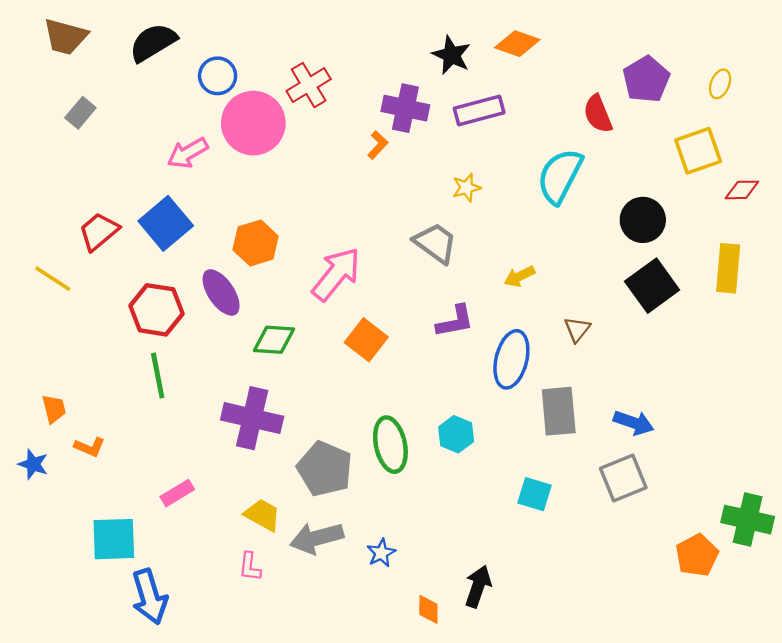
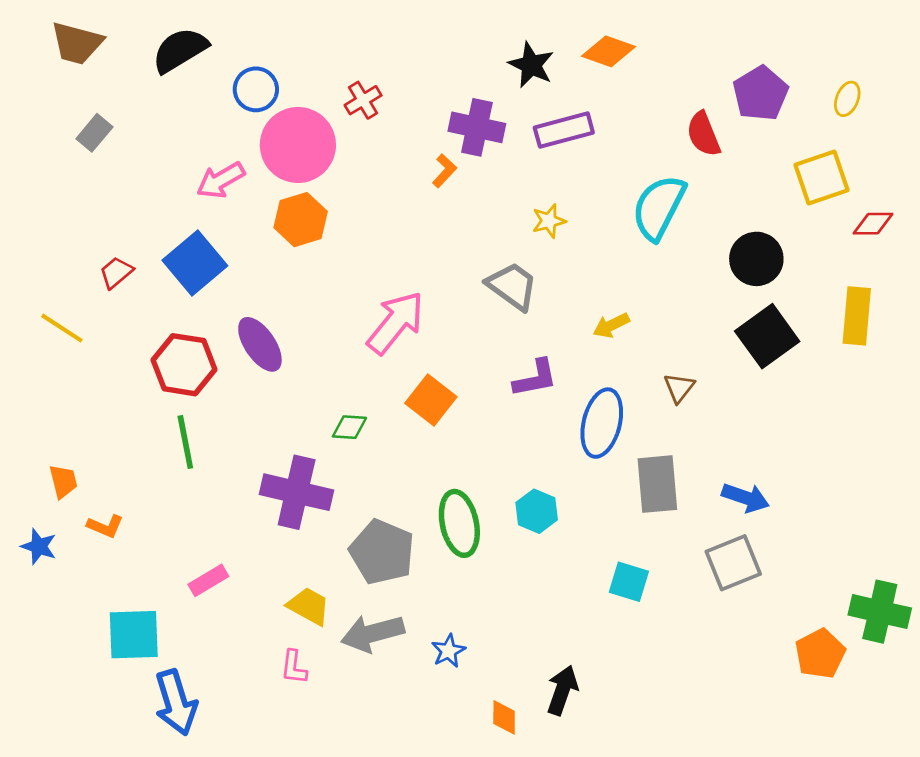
red cross: (309, 85) -> (363, 100), size x0.7
red trapezoid: (99, 231) -> (116, 272), size x0.7
orange hexagon: (256, 243) -> (301, 220), moved
green diamond: (274, 340) -> (349, 427), moved, size x0.7

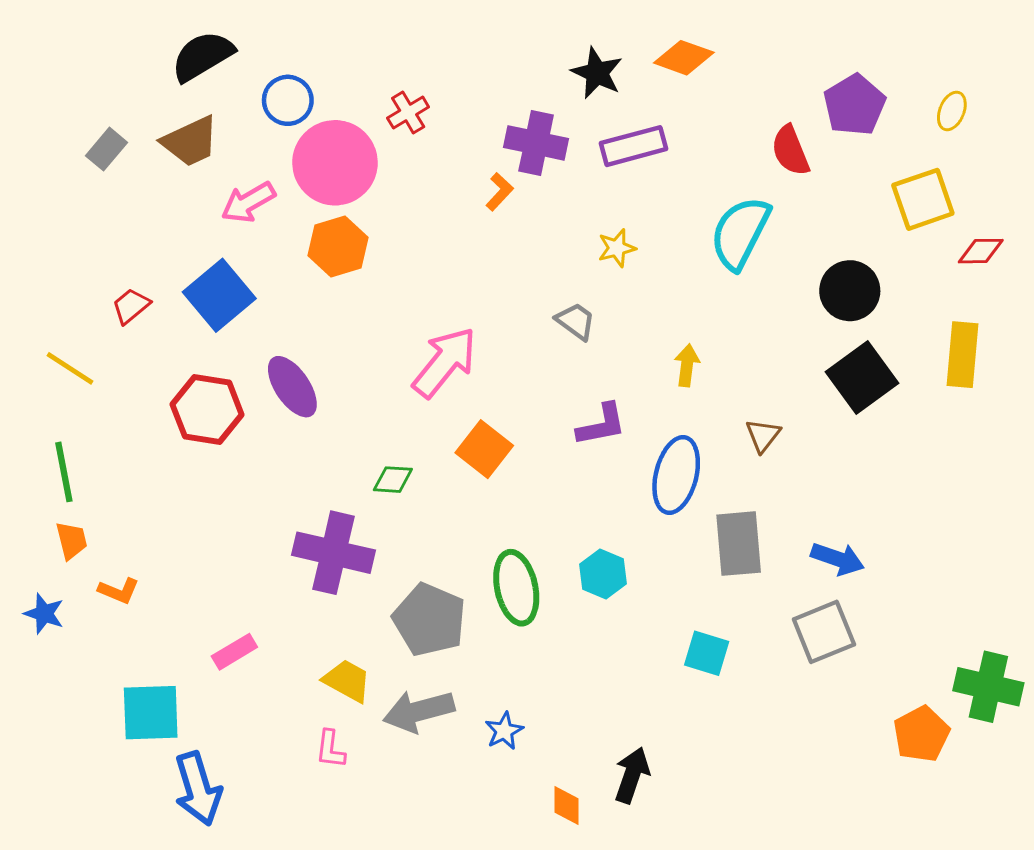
brown trapezoid: (77, 43) -> (190, 141), moved, turned -40
gray trapezoid: (512, 286) -> (576, 321), size x0.7
yellow arrow: (611, 325) -> (687, 365), turned 123
green line: (185, 442) -> (64, 472), moved

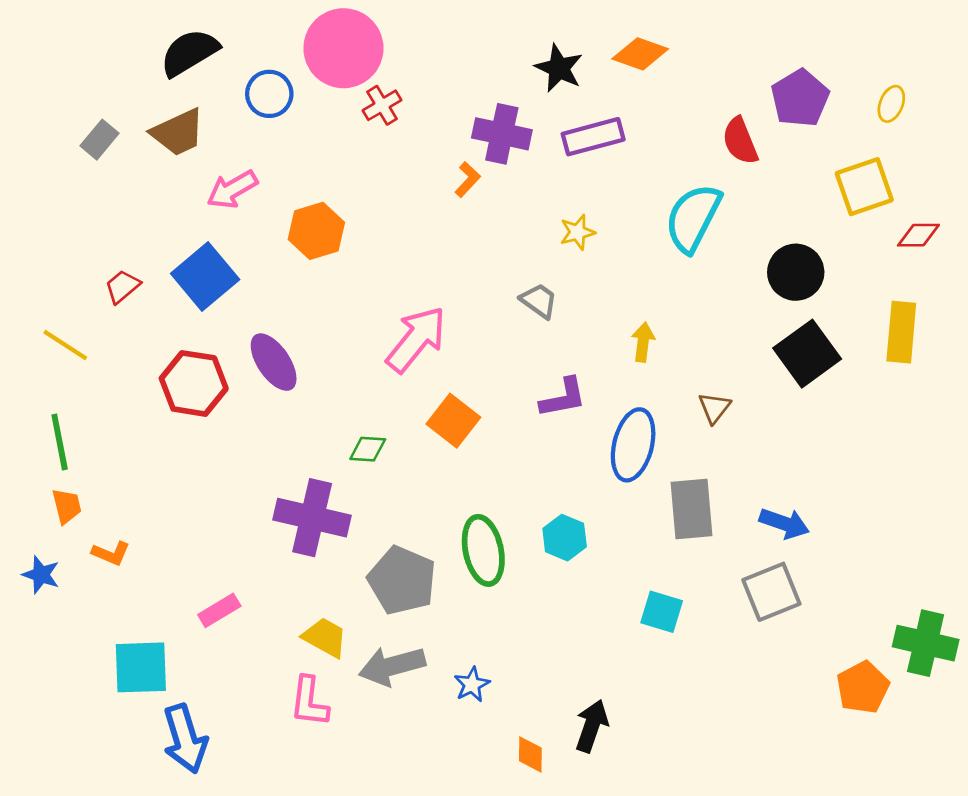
pink circle: (335, 163) -> (343, 48), moved
pink L-shape: (330, 749) -> (309, 702), size x1.4

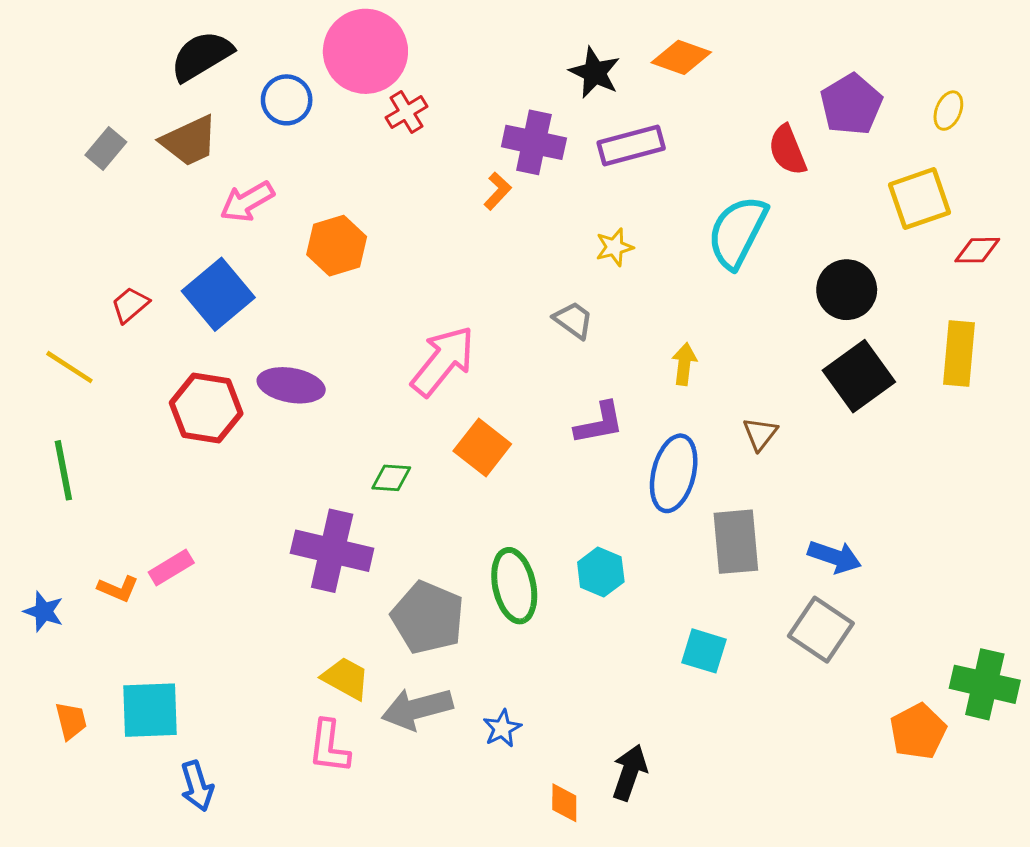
purple ellipse: (274, 362) -> (291, 385), turned -46
orange trapezoid: (67, 506) -> (71, 721), moved
gray square: (771, 592) -> (821, 630), turned -34
pink rectangle: (219, 610) -> (171, 567), moved
blue arrow: (185, 739) -> (197, 786), size x0.7

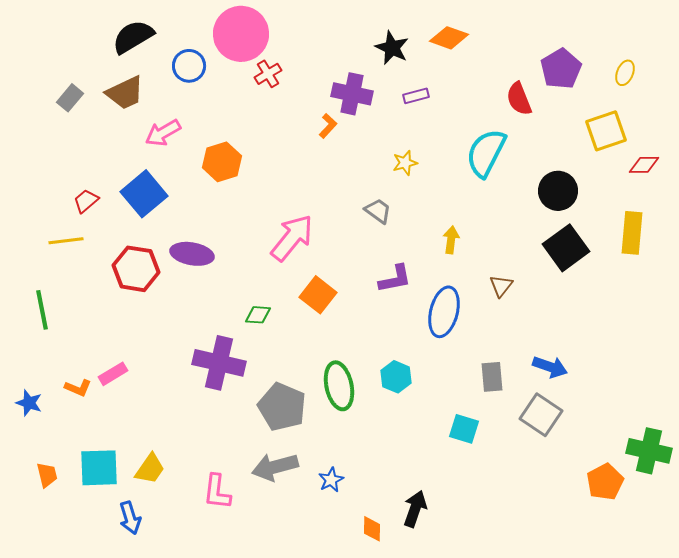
purple rectangle: (631, 145) -> (416, 96), size x0.6
yellow line: (69, 367) -> (66, 241), moved, turned -40
gray rectangle: (736, 542) -> (492, 377), moved, size x0.7
yellow trapezoid: (346, 678) -> (150, 469), moved, turned 96

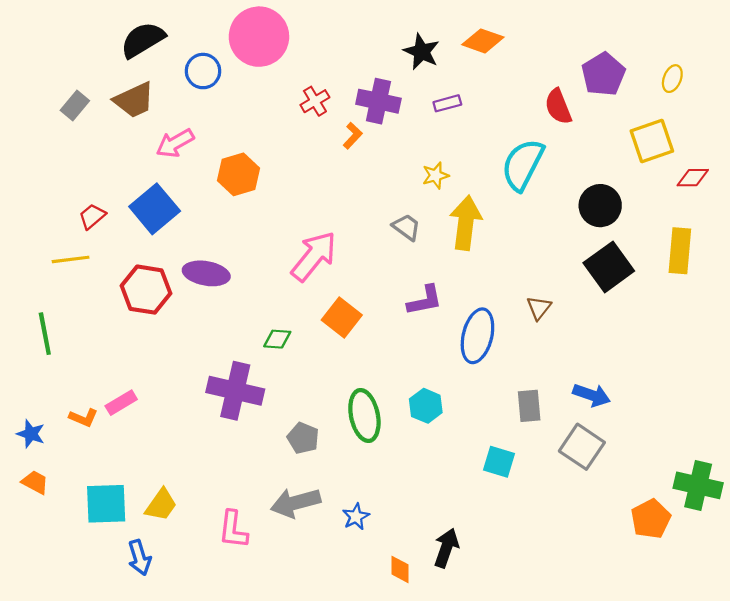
red cross: (268, 74) -> (315, 101), moved
yellow arrow: (451, 240) -> (466, 223), moved, size x1.8
gray pentagon: (282, 407) -> (303, 438), size x0.6
orange trapezoid: (47, 475) -> (35, 482), moved, turned -48

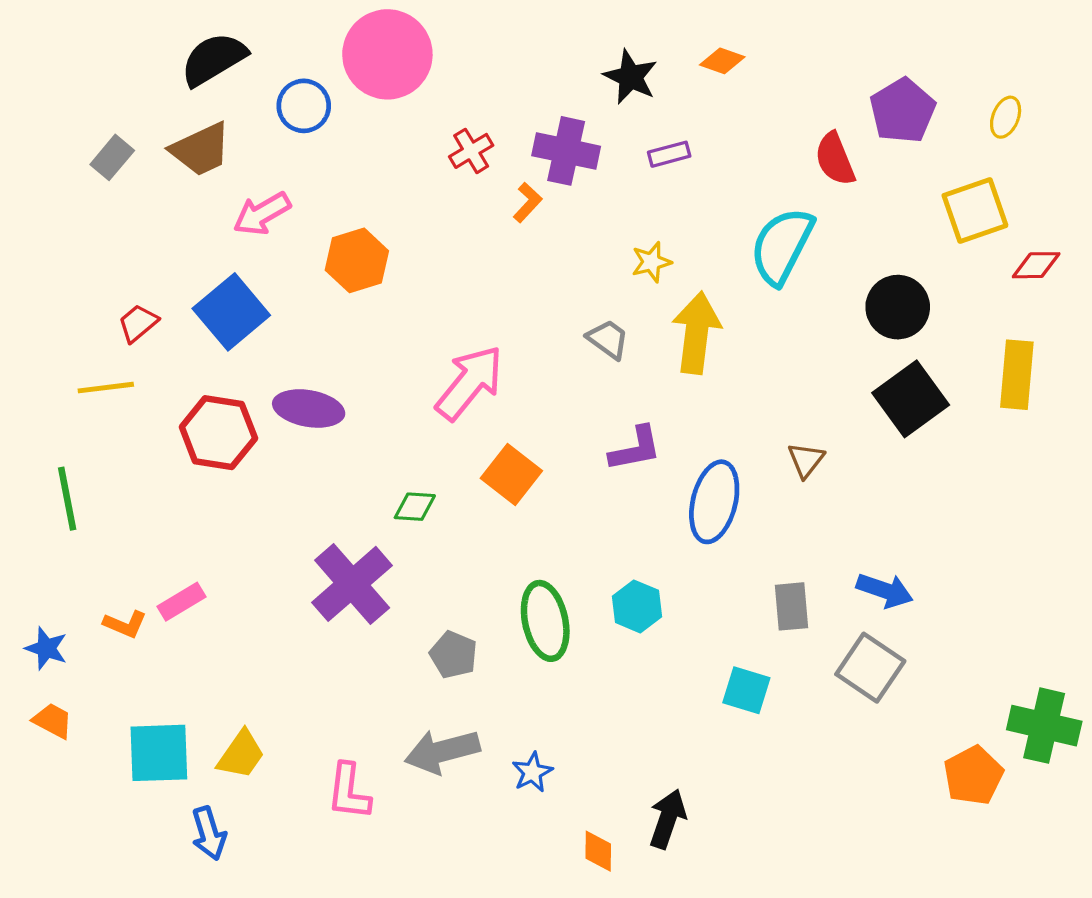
orange diamond: (483, 41) -> (722, 61), size x0.7
purple cross: (235, 391) -> (352, 584), turned 36

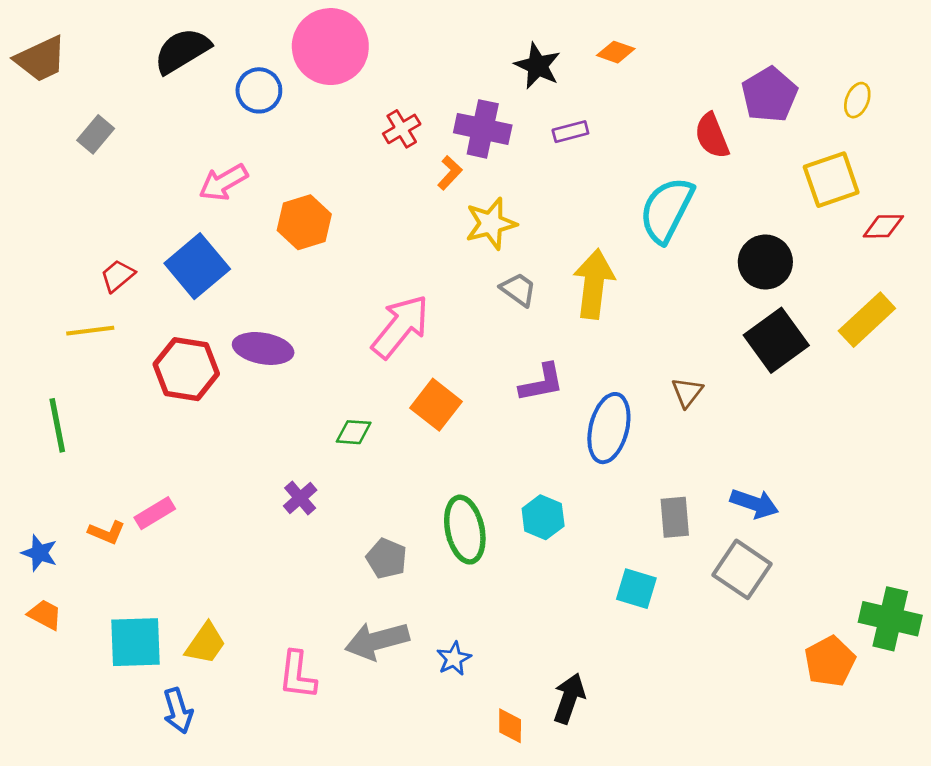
brown trapezoid: (201, 149) -> (41, 59), moved
yellow star: (651, 262) -> (491, 224), moved, size x1.5
yellow rectangle: (1017, 375) -> (867, 320), turned 42
purple cross: (352, 584) -> (300, 498), size x0.5

